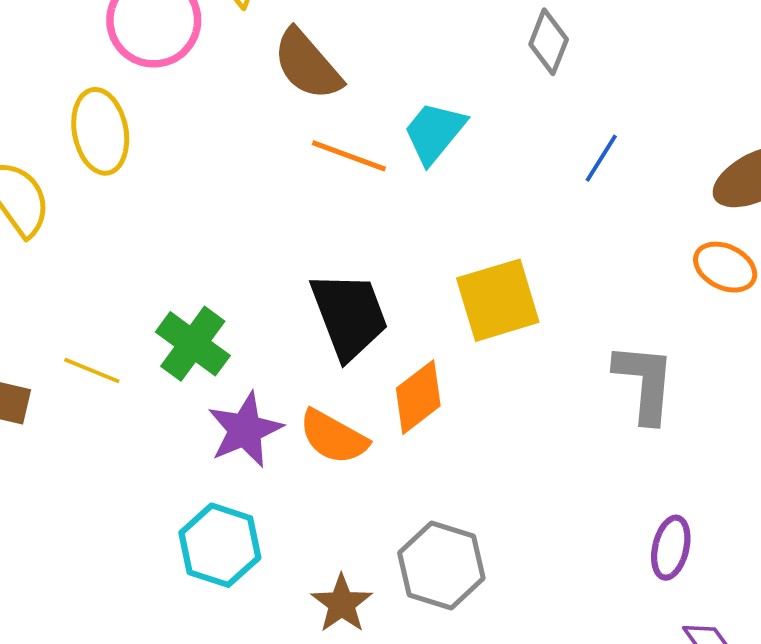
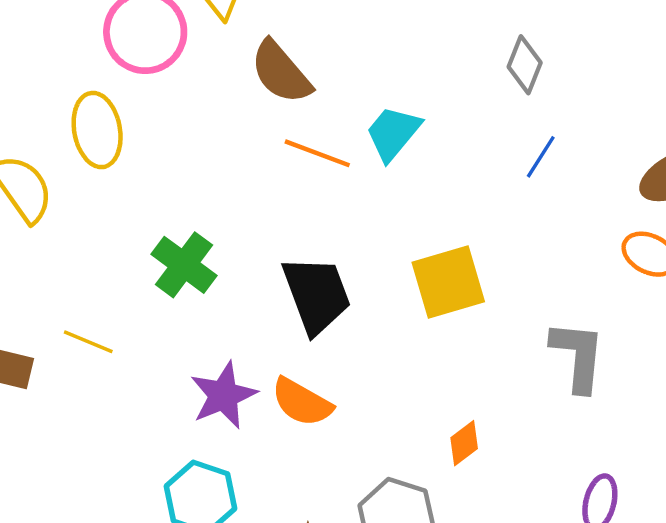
gray diamond: (549, 42) -> (525, 65), moved
green cross: (193, 344) -> (184, 265), moved
orange diamond: (418, 397) -> (464, 443), moved, size x0.7

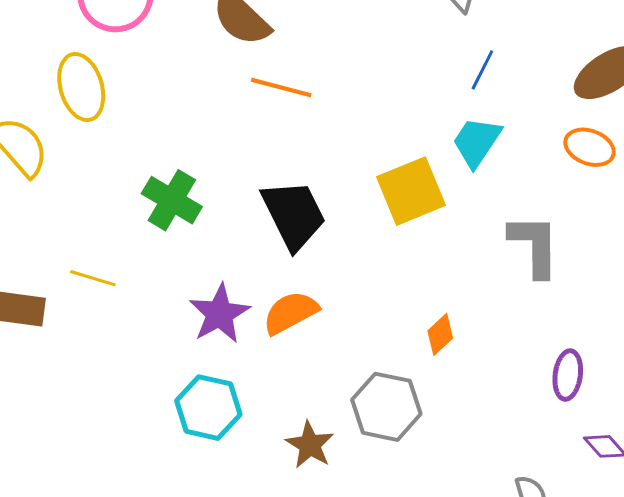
cyan trapezoid: (393, 133) -> (477, 142), moved
orange semicircle: (302, 402) -> (290, 313), turned 128

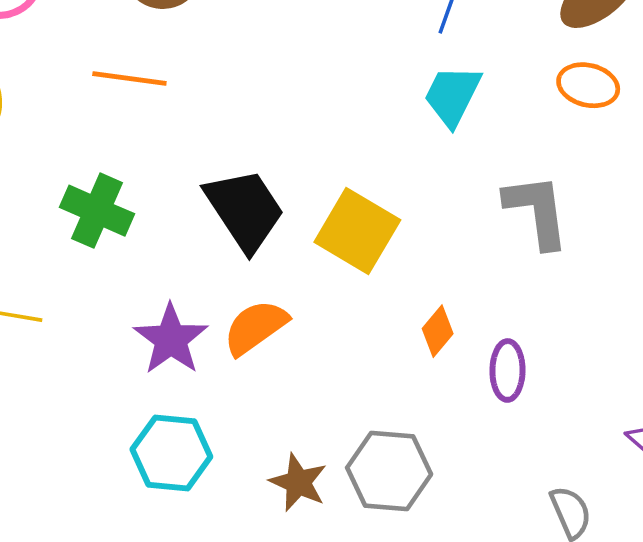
orange line: (281, 87) -> (129, 78), moved
yellow square: (411, 191) -> (357, 231), moved, turned -30
purple ellipse: (568, 375) -> (507, 370), moved
gray hexagon: (386, 407) -> (389, 471), moved

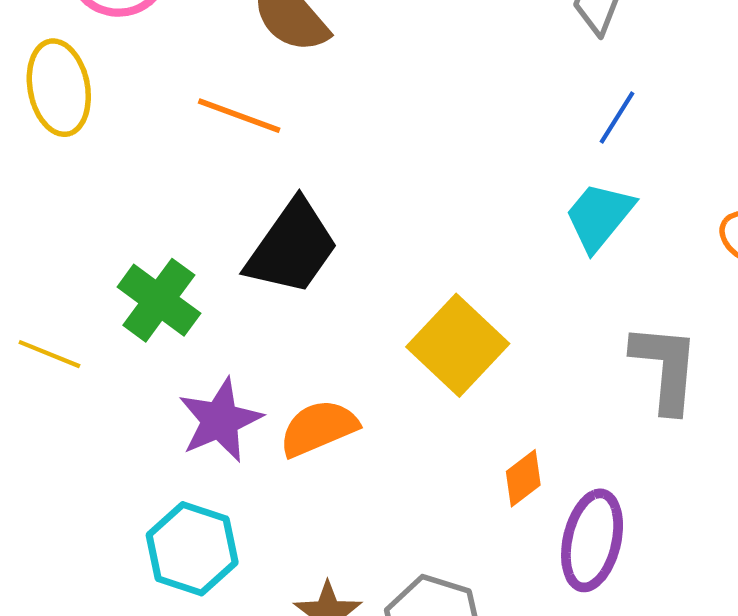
black trapezoid: (245, 210) -> (292, 247), moved, turned 56
green cross: (97, 211) -> (159, 300), moved
purple ellipse: (507, 370) -> (592, 540), size x1.4

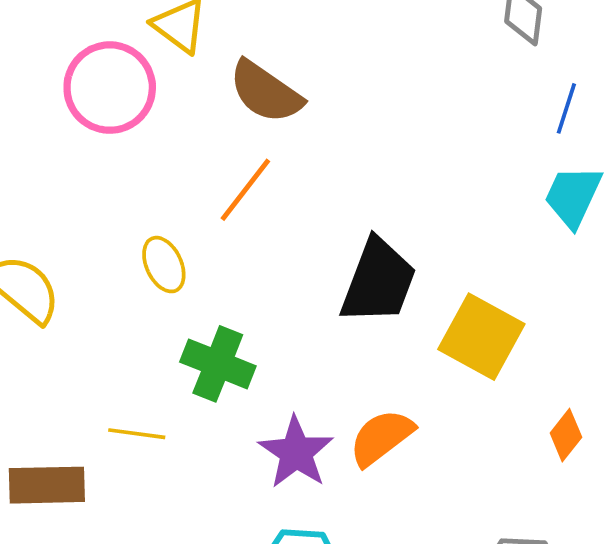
yellow ellipse: (59, 88) -> (164, 265), moved, size x0.7
orange line: (239, 116) -> (245, 190), turned -58
black trapezoid: (292, 247) -> (378, 281), moved

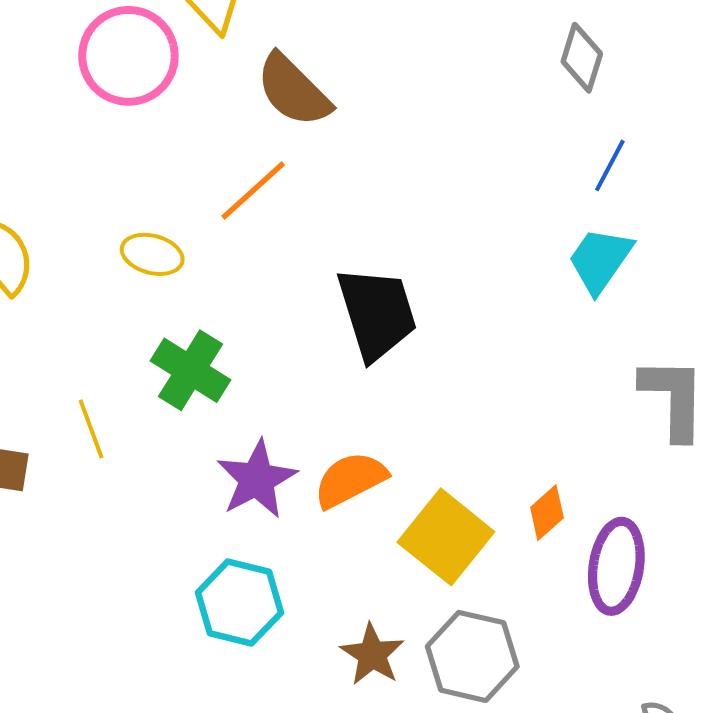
yellow ellipse: (164, 265) -> (152, 254), turned -60
black trapezoid: (378, 281) -> (377, 313), turned -48
yellow square: (481, 337) -> (446, 537), moved
yellow line: (137, 434) -> (91, 429), turned 52

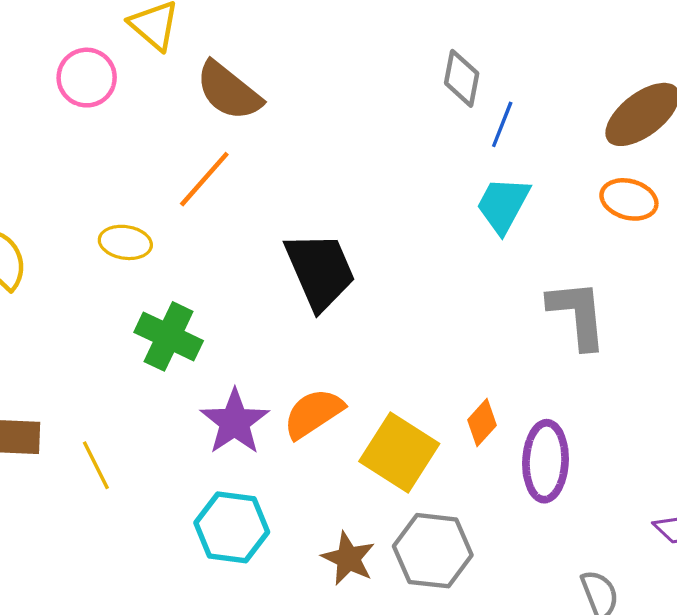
pink circle: (128, 56) -> (87, 78), size x0.7
gray diamond: (582, 58) -> (462, 78), moved
yellow line: (91, 429) -> (96, 465), moved

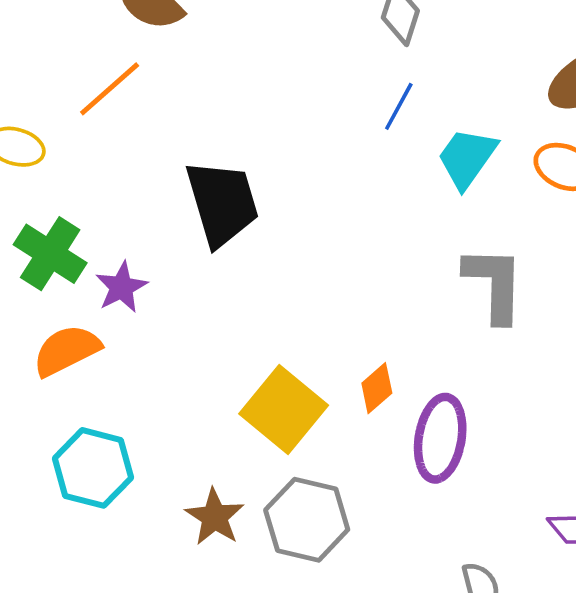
blue line: (502, 124) -> (399, 106), moved
cyan trapezoid: (503, 205) -> (467, 158), moved
orange semicircle: (313, 413) -> (67, 350), moved
purple star: (235, 422) -> (121, 287), moved, size x0.7

